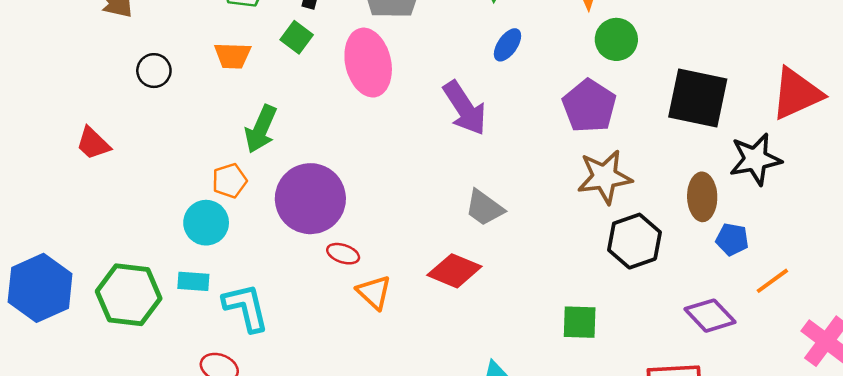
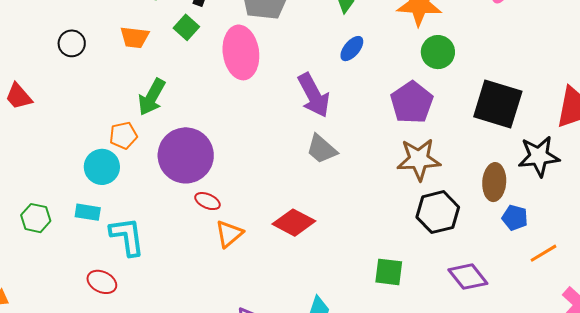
gray trapezoid: (484, 208) -> (322, 149), moved
orange triangle: (374, 292) -> (229, 234), turned 32
green hexagon: (129, 295) -> (36, 218), size x0.6
purple diamond: (710, 316) -> (468, 277), moved

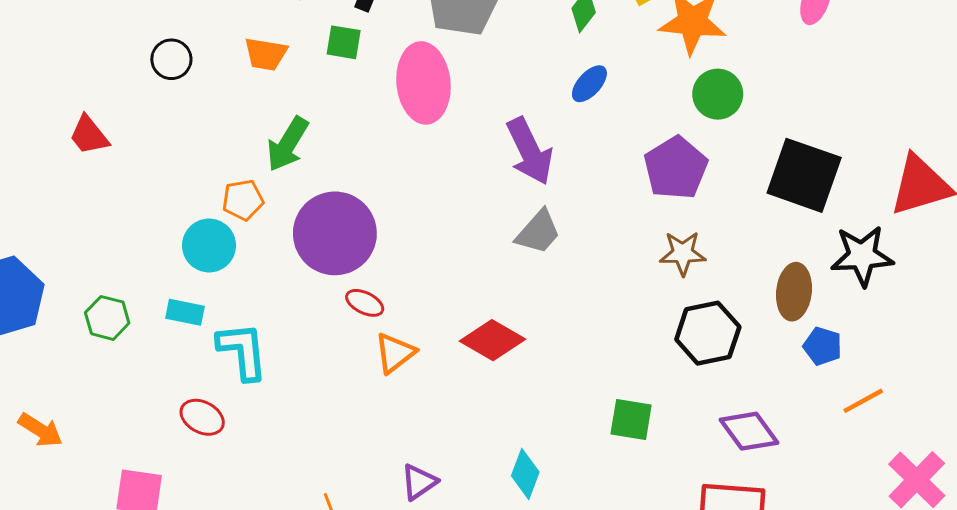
green square: (186, 27) -> (344, 42), turned -35
gray trapezoid: (322, 149) -> (538, 232), turned -92
brown star: (419, 159) -> (683, 253), size x0.7

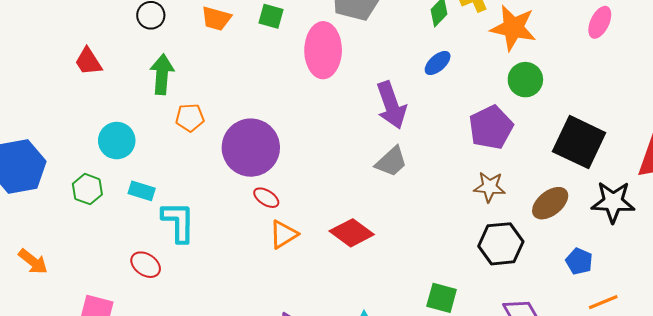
green arrow: (288, 144) -> (162, 74), moved, turned 147
cyan circle: (209, 246) -> (117, 141), moved
brown ellipse: (794, 292) -> (550, 203), moved, turned 39

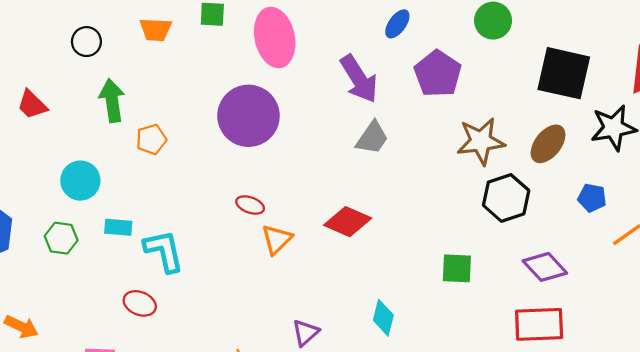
purple pentagon: (491, 127) -> (438, 74), moved
purple circle: (251, 148) -> (248, 116), moved
brown star: (489, 187) -> (481, 141), size x1.4

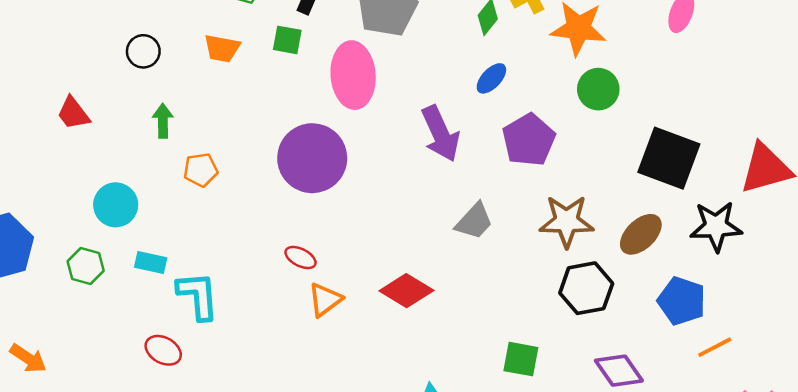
green arrow: (112, 101) -> (163, 121), size x0.7
gray trapezoid: (372, 138) -> (474, 221), moved
blue pentagon: (592, 198) -> (682, 301), size x1.5

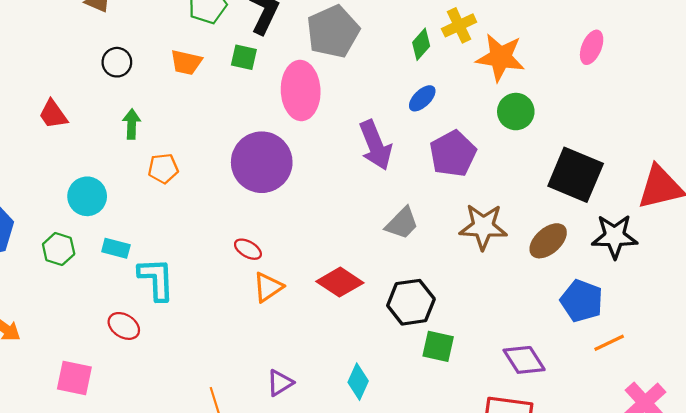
black hexagon: (586, 288) -> (411, 302), moved

